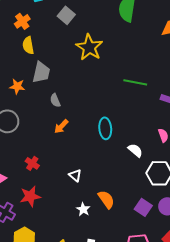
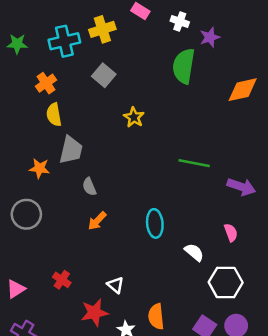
yellow star: (89, 47) -> (134, 117), size x0.6
red cross: (32, 163) -> (62, 280), moved
red star: (30, 196) -> (95, 313), moved
orange semicircle: (106, 199) -> (156, 317), turned -150

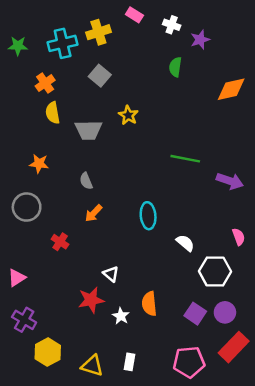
green semicircle: (184, 66) -> (175, 67), size x0.6
gray trapezoid: (71, 150) -> (89, 130), moved, turned 76
pink semicircle: (231, 233) -> (239, 237), moved
red cross: (62, 280) -> (60, 242), moved

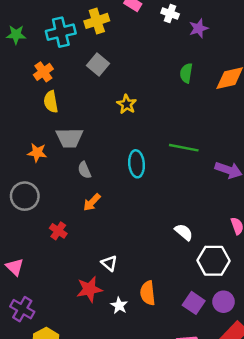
green semicircle: (175, 67) -> (186, 73), moved
gray trapezoid: (89, 130) -> (69, 138), moved
cyan ellipse: (148, 216) -> (137, 164), moved
pink triangle: (17, 278) -> (15, 267), turned -42

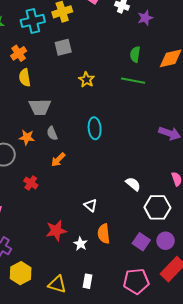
gray square: (98, 64) -> (63, 47), turned 36
green line: (184, 148) -> (133, 81), moved
orange star: (37, 153) -> (27, 137), moved
white triangle: (109, 263) -> (91, 205), moved

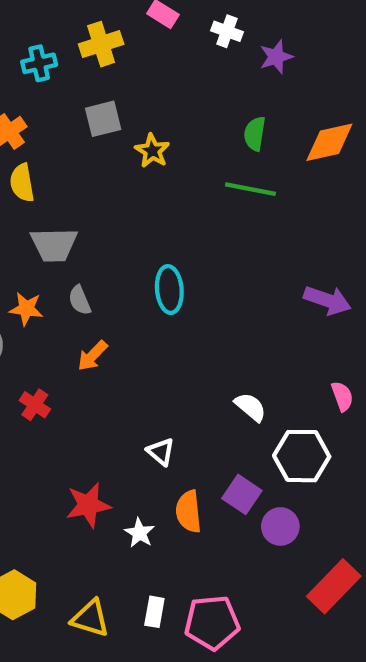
cyan cross: (33, 21) -> (39, 63), size x0.7
yellow star: (87, 80) -> (152, 151), moved
purple circle: (166, 241) -> (280, 526), moved
purple square: (141, 242) -> (242, 494), moved
pink pentagon: (136, 281) -> (212, 623), moved

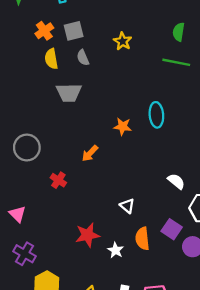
gray square: (103, 119) -> (74, 31), moved
cyan ellipse: (169, 290) -> (156, 115), moved
gray semicircle: (80, 300) -> (83, 58), moved
orange star: (26, 309) -> (123, 126), moved

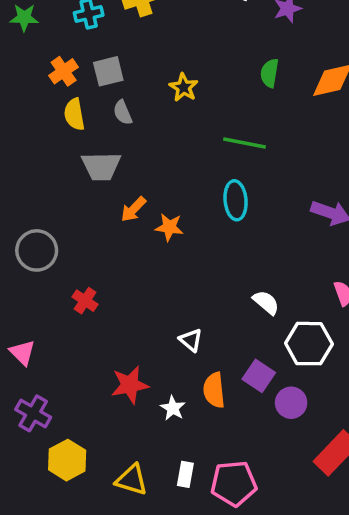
green line: (176, 62) -> (244, 143), moved
orange star: (123, 126) -> (169, 227), moved
orange arrow: (90, 153) -> (133, 209), moved

